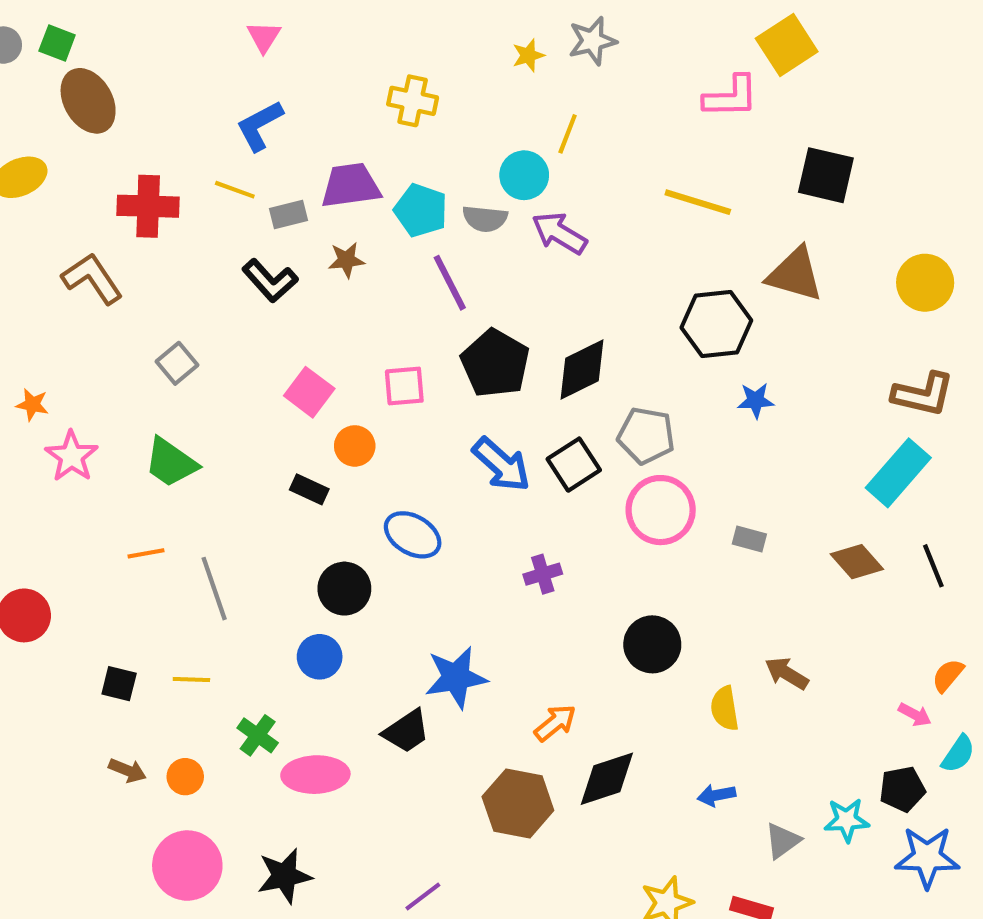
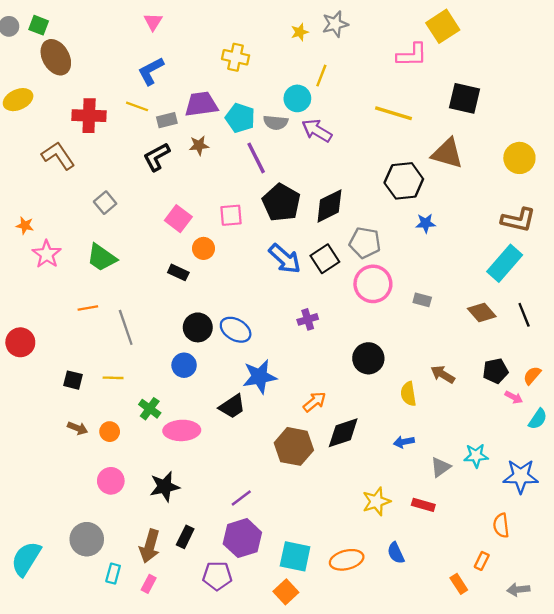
black L-shape: (270, 281) -> (157, 157), turned 104
blue ellipse: (413, 535) -> (236, 330), moved
black pentagon: (902, 789) -> (495, 371), moved
pink circle: (187, 866) -> (111, 481), size x0.7

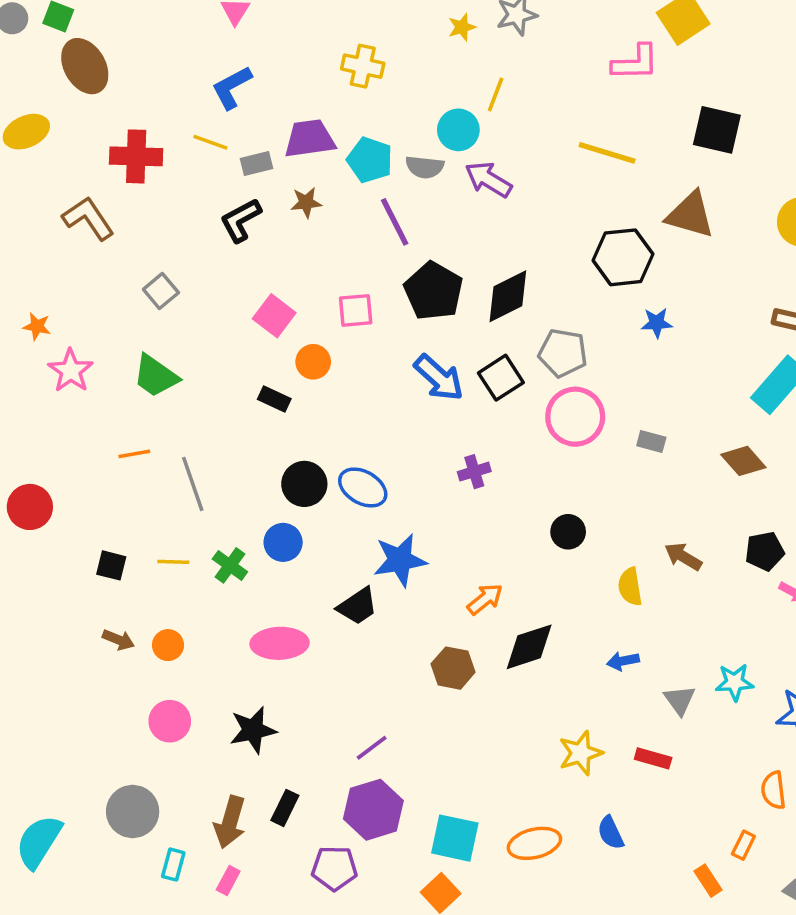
black circle: (368, 358) -> (568, 532), size x0.7
green cross: (150, 409) -> (230, 565), moved
brown hexagon: (294, 446) -> (453, 668), size x0.7
gray triangle: (440, 467) -> (680, 700), turned -30

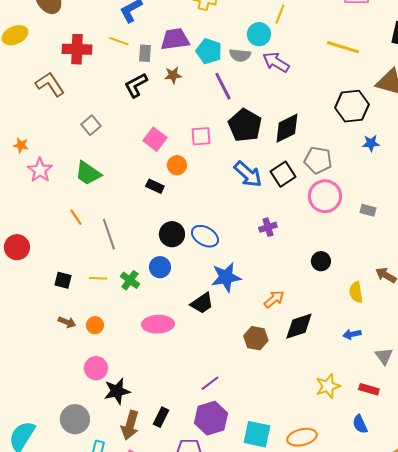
gray rectangle: (257, 163) -> (145, 53), turned -72
orange line: (134, 454) -> (76, 217), turned 66
black star: (253, 730) -> (117, 391), moved
blue semicircle: (611, 833) -> (360, 424), moved

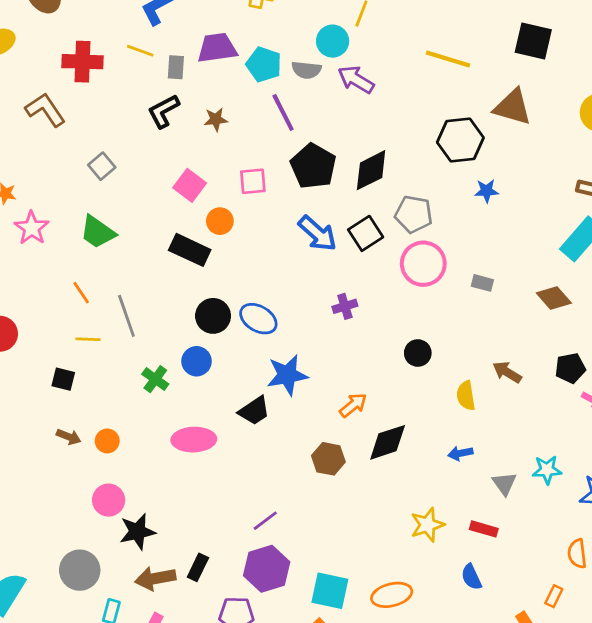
brown star: (173, 75) -> (216, 119), moved
black rectangle: (155, 186) -> (190, 250), size x1.6
yellow line: (98, 278) -> (88, 339), moved
brown arrow: (130, 425) -> (155, 578), turned 64

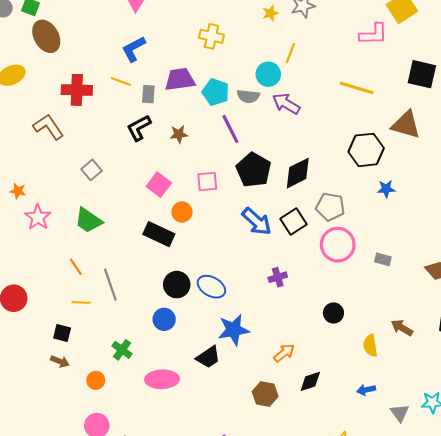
green cross: (155, 379) -> (122, 350), moved
brown arrow: (69, 437) -> (60, 361), moved
black diamond: (388, 442) -> (310, 381), size x0.7

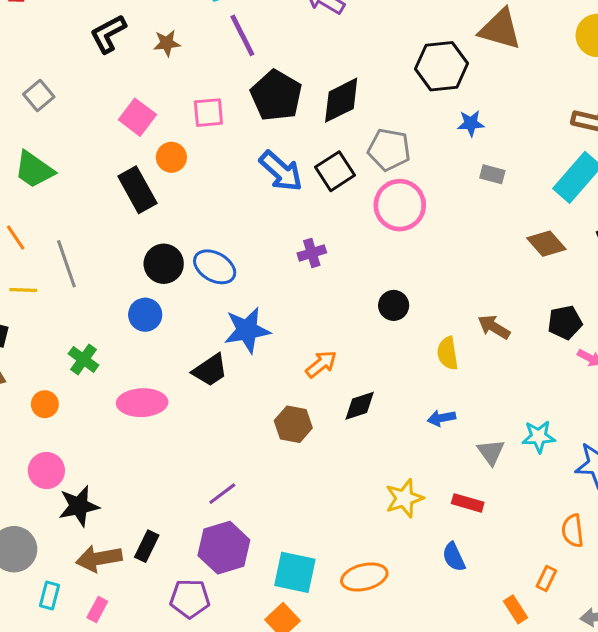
black rectangle: (159, 234) -> (137, 190), turned 36
gray rectangle: (383, 259) -> (492, 174), moved

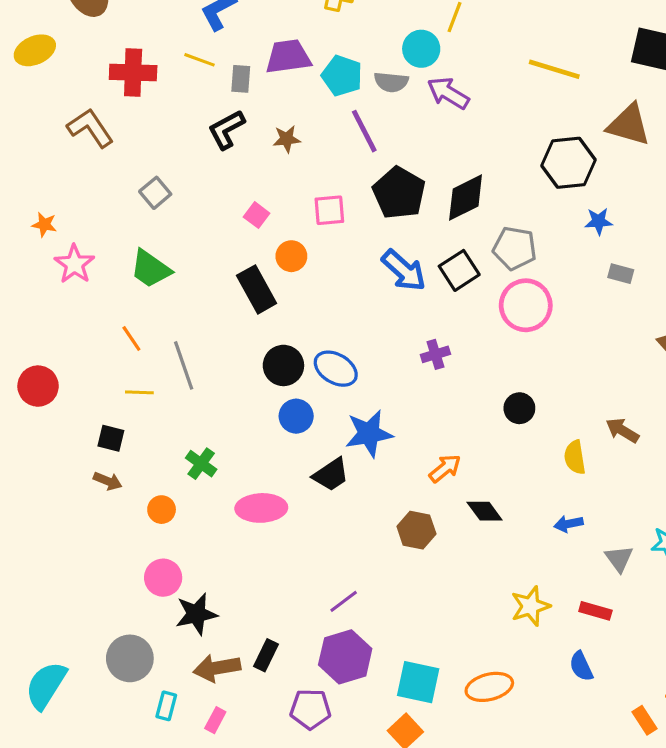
pink square: (137, 117) -> (257, 215), size x0.7
blue circle: (145, 315) -> (296, 416), moved
black diamond: (360, 406) -> (485, 511), turned 72

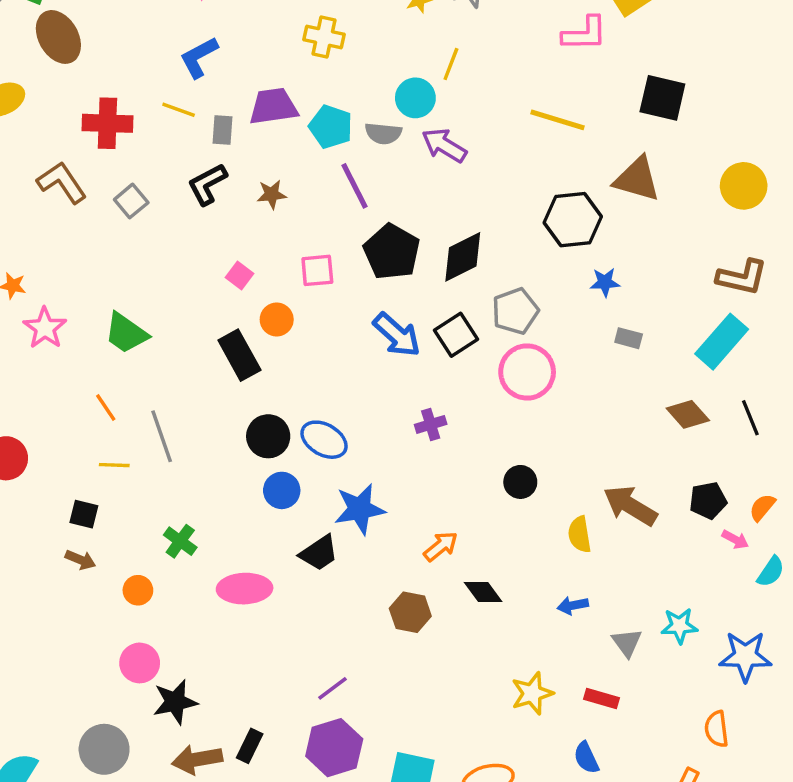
gray square: (155, 193) -> (131, 201), moved
gray pentagon: (515, 248) -> (515, 311), turned -30
brown arrow: (622, 430) -> (630, 506), size x1.5

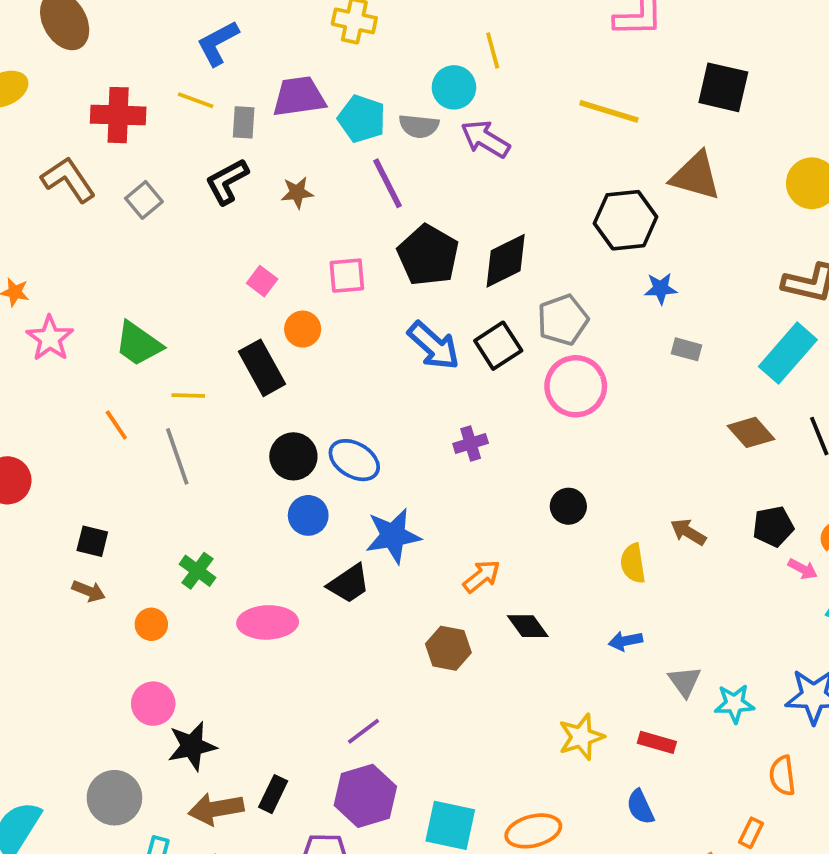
yellow line: (451, 64) -> (493, 50), turned -36
yellow line: (114, 465) -> (188, 395), moved
brown arrow: (630, 506) -> (688, 532), size x0.6
cyan star: (679, 626) -> (734, 704), moved

